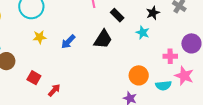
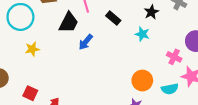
black trapezoid: (103, 39) -> (69, 22), moved
blue arrow: (68, 42) -> (86, 42), moved
pink cross: (170, 56) -> (174, 57), turned 32

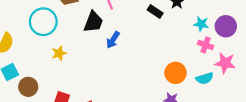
black rectangle: (113, 18) -> (155, 11), moved
cyan star: (142, 34) -> (201, 24), moved

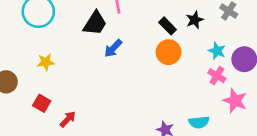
yellow star: (59, 53) -> (46, 62), moved
orange circle: (176, 73) -> (169, 52), moved
cyan semicircle: (205, 78) -> (199, 122), moved

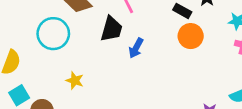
yellow star: (46, 62) -> (75, 81), turned -30

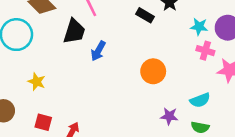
orange circle: (191, 36) -> (153, 71), moved

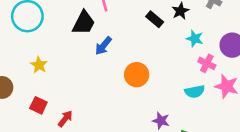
cyan star: (199, 27) -> (195, 39), moved
orange circle: (153, 71) -> (137, 75), moved
cyan semicircle: (200, 100) -> (195, 92), moved

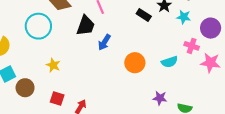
cyan star: (195, 39) -> (184, 17), moved
cyan semicircle: (195, 92) -> (169, 62), moved

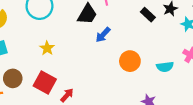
brown circle: (25, 88) -> (13, 78), moved
red square: (57, 99) -> (45, 83), size x1.5

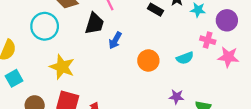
yellow star: (47, 48) -> (62, 67), size x1.6

